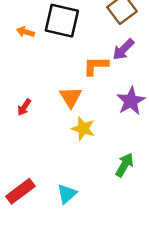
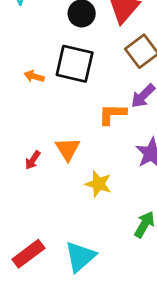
orange triangle: (71, 97) -> (68, 149), moved
cyan triangle: (67, 194) -> (80, 257), size x1.4

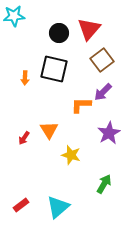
orange arrow: (34, 76) -> (25, 78), turned -104
red rectangle: (28, 254) -> (21, 205), size x0.7

